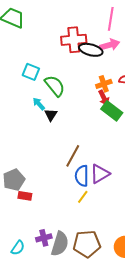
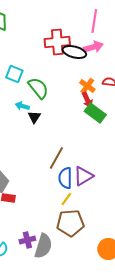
orange cross: (104, 84) -> (87, 86), turned -35
cyan arrow: (39, 104) -> (22, 106), turned -32
brown pentagon: (87, 244) -> (70, 223), moved

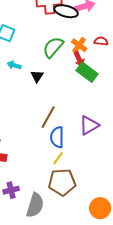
green semicircle: (38, 88) -> (53, 47), moved, turned -100
black triangle: (34, 117) -> (37, 76), moved
purple triangle: (83, 176) -> (89, 125), moved
purple cross: (27, 240) -> (11, 190), moved

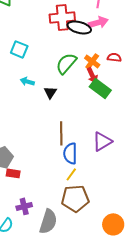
brown line: (48, 117) -> (61, 133), turned -30

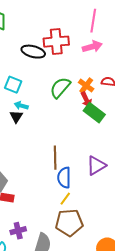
black ellipse: (79, 27) -> (33, 52), moved
cyan square: (19, 49) -> (13, 85), moved
black triangle: (50, 92) -> (16, 117), moved

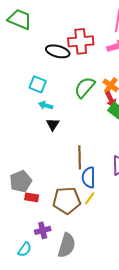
black triangle: (16, 117) -> (53, 124), moved
brown pentagon: (69, 223) -> (67, 200), moved

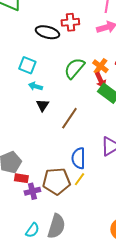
red cross: (81, 41) -> (70, 22), size x0.7
brown line: (80, 157) -> (69, 118), moved, turned 35
purple cross: (43, 230) -> (32, 191), moved
cyan semicircle: (25, 249) -> (32, 230), moved

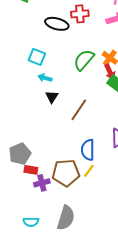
cyan semicircle: (32, 230) -> (31, 222), moved, turned 56

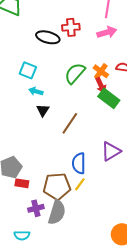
purple cross: (42, 183) -> (36, 208), moved
gray semicircle: (66, 218) -> (57, 212), moved

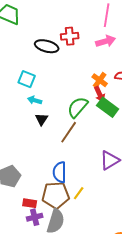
green semicircle: (75, 73) -> (78, 107), moved
blue semicircle: (79, 163) -> (60, 172), moved
red rectangle: (22, 183) -> (30, 203), moved

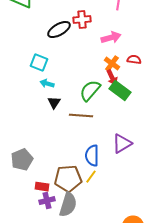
pink arrow: (106, 41) -> (111, 38), moved
black ellipse: (47, 46) -> (59, 30), turned -45
brown line: (69, 132) -> (81, 116), turned 60
blue semicircle: (60, 172) -> (92, 156), moved

